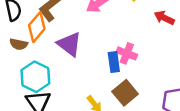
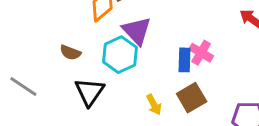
brown semicircle: (19, 44) -> (70, 53), moved
cyan hexagon: (35, 77) -> (120, 55), moved

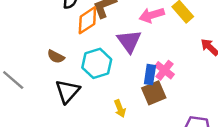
purple triangle: (137, 31) -> (129, 41), moved
brown square: (192, 98) -> (154, 93), moved

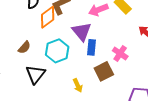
brown semicircle: (56, 57) -> (24, 47), turned -72
pink cross: (165, 70) -> (120, 53), moved
blue rectangle: (150, 75) -> (92, 47), moved

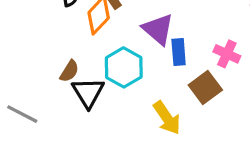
black triangle: (35, 74) -> (88, 93), moved
yellow arrow: (78, 85) -> (167, 118), size x1.5

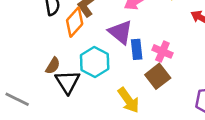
pink cross: (227, 54) -> (162, 51), moved

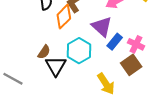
blue rectangle: (137, 49) -> (115, 42), turned 42

